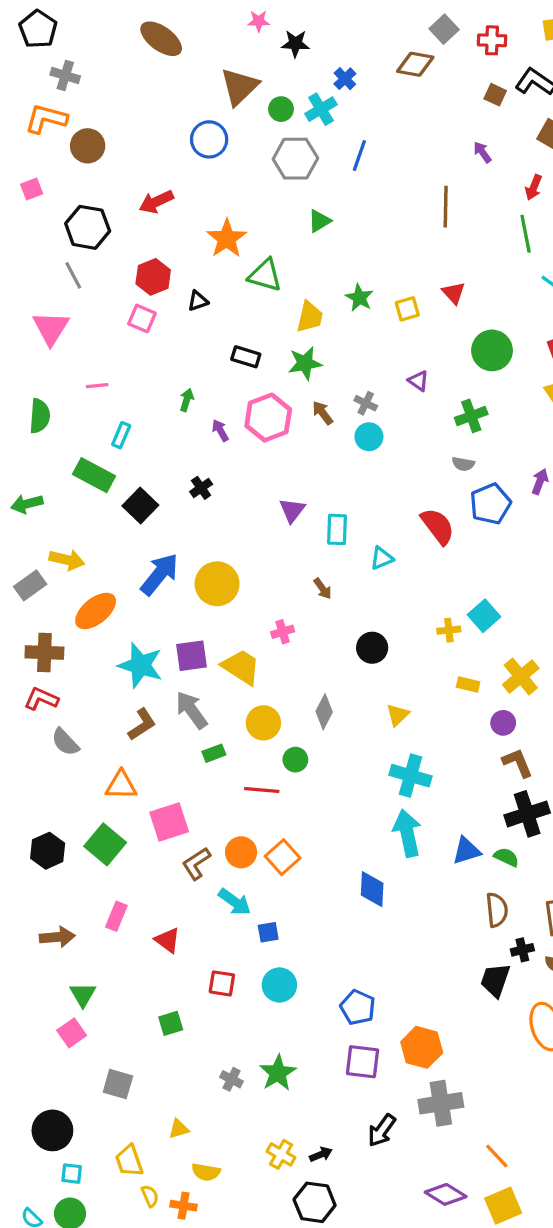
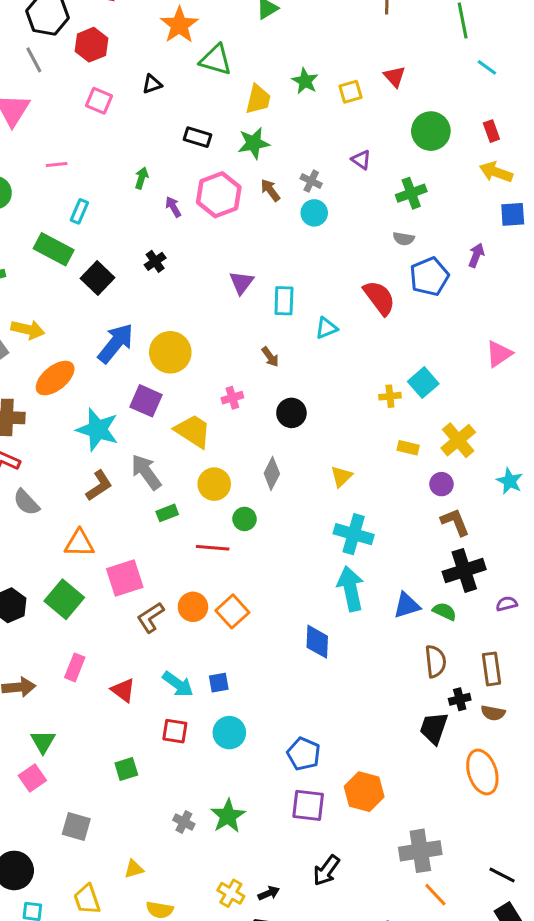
red hexagon: (153, 277) -> (91, 45), moved
black circle: (372, 648) -> (291, 413), moved
purple square: (191, 656) -> (146, 401), moved, turned 32
cyan arrow: (235, 902) -> (178, 684), moved
gray cross: (441, 1103) -> (420, 851), moved

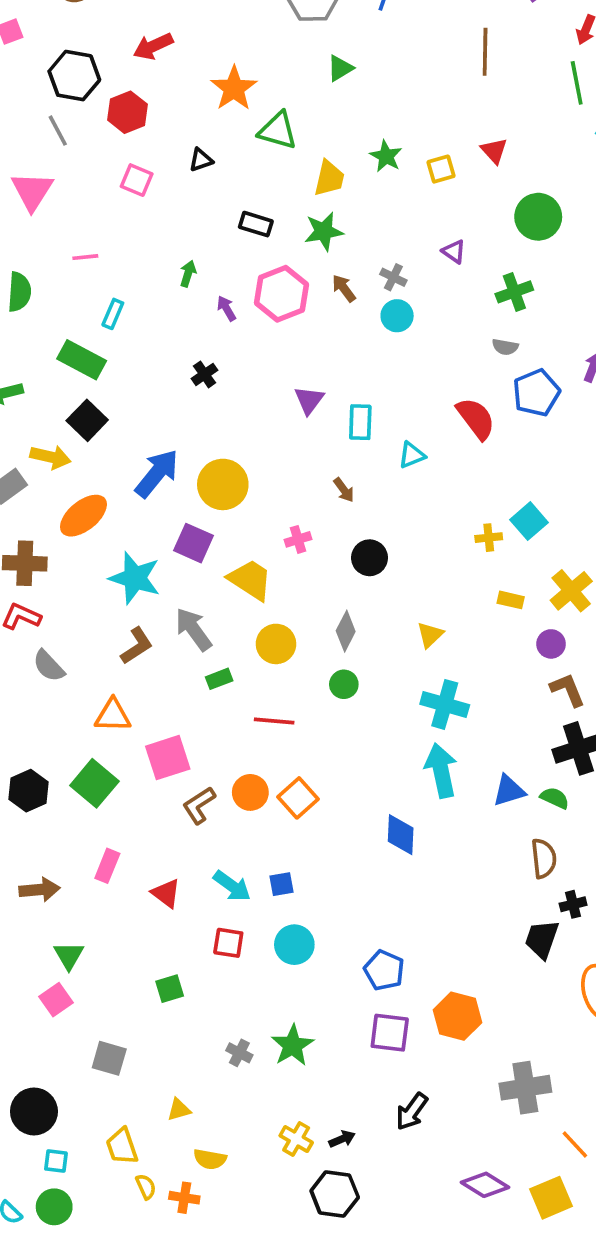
black square: (98, 278) -> (87, 420), moved
green circle: (244, 519) -> (344, 684), moved
orange line: (435, 895) -> (575, 1144), moved

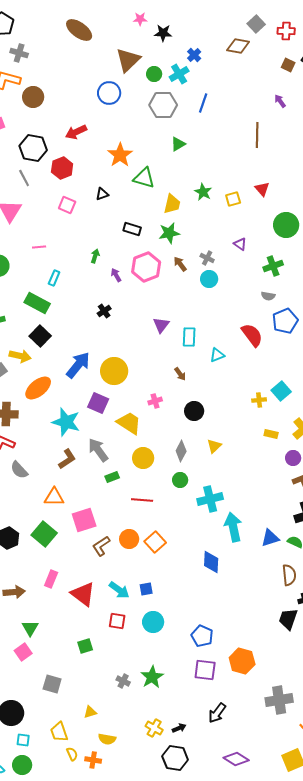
yellow triangle: (430, 635) -> (214, 446), moved
cyan cross: (445, 704) -> (210, 499), moved, turned -30
red triangle: (166, 893) -> (83, 594), size x1.5
purple diamond: (485, 1185) -> (236, 759), moved

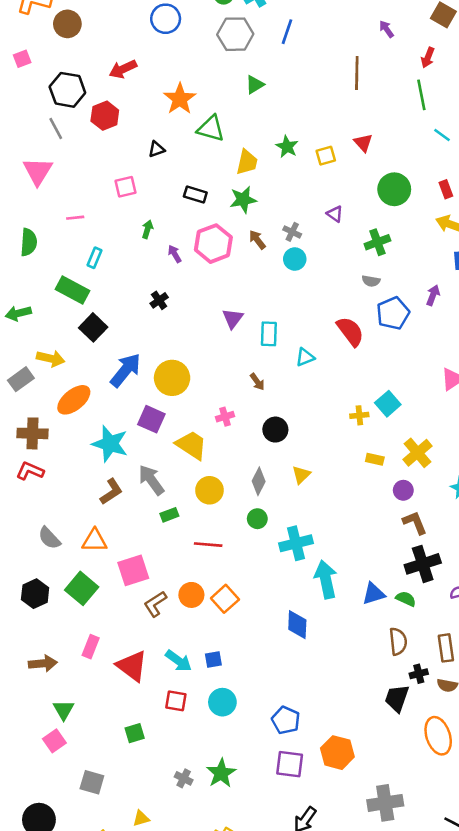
pink square: (67, 205) -> (126, 187), moved, turned -36
black square: (40, 336) -> (93, 327), moved
gray semicircle: (19, 470) -> (49, 538), moved

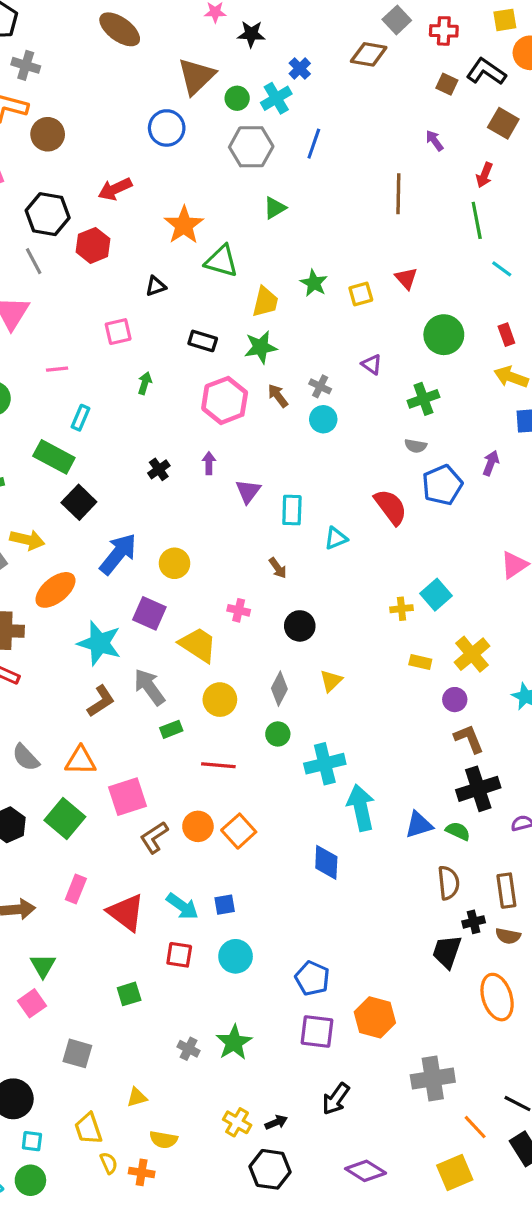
purple arrow: (175, 254) -> (209, 463), moved, turned 30
yellow circle: (172, 378) -> (174, 563), size x0.7
pink cross: (225, 417) -> (239, 610), turned 30

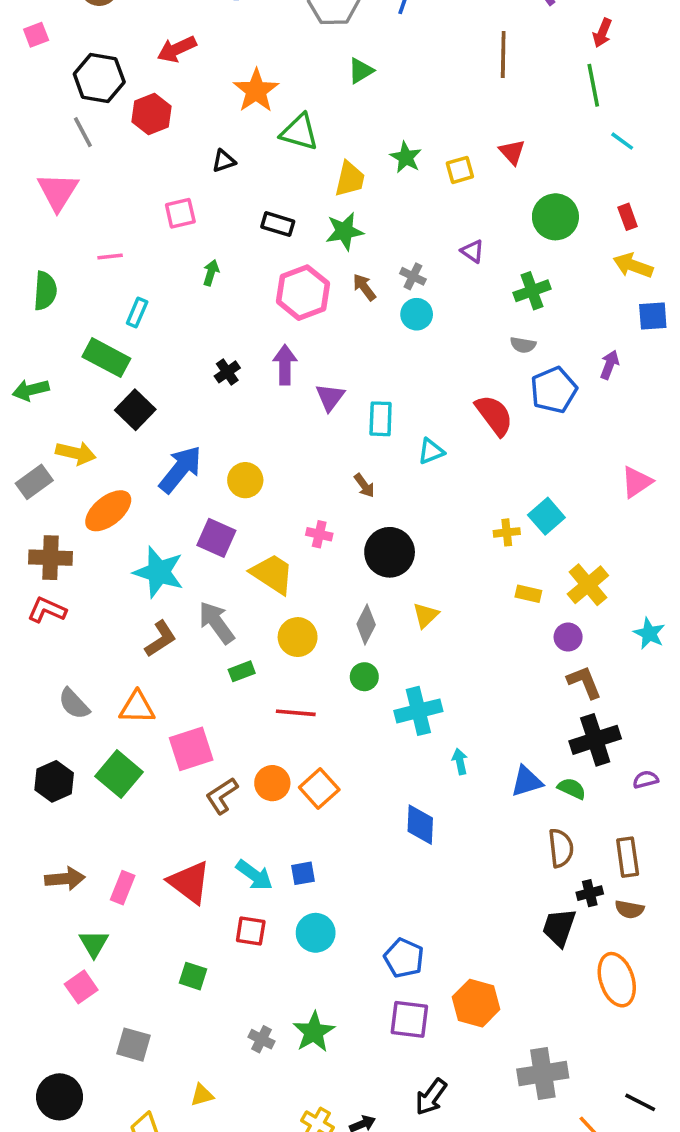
purple arrow: (209, 463) -> (285, 365), size x1.5
black circle: (300, 626) -> (390, 552), size x1.4
cyan arrow: (361, 808) -> (460, 761), size x0.5
pink rectangle: (76, 889) -> (123, 888), moved
green square: (129, 994) -> (193, 976), turned 35

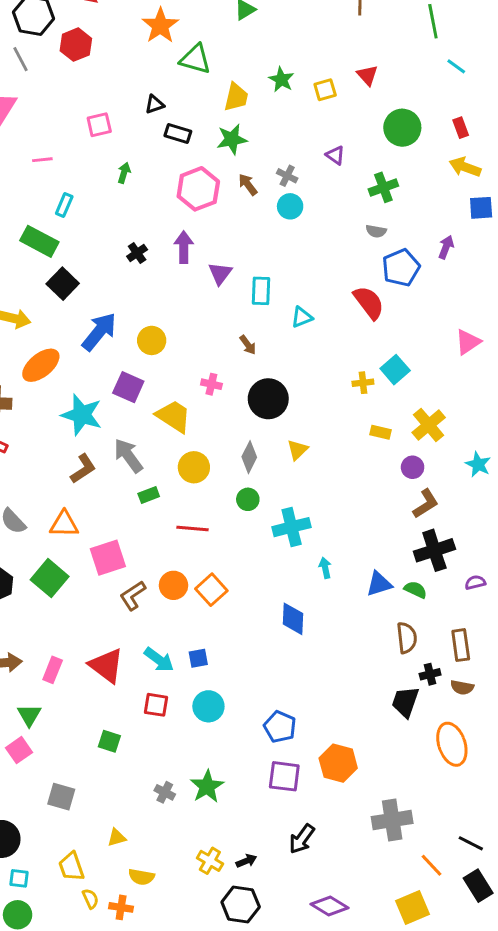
black triangle: (224, 161) -> (155, 104), moved
red semicircle: (494, 415) -> (369, 303), moved
brown L-shape: (584, 682) -> (426, 504), turned 80

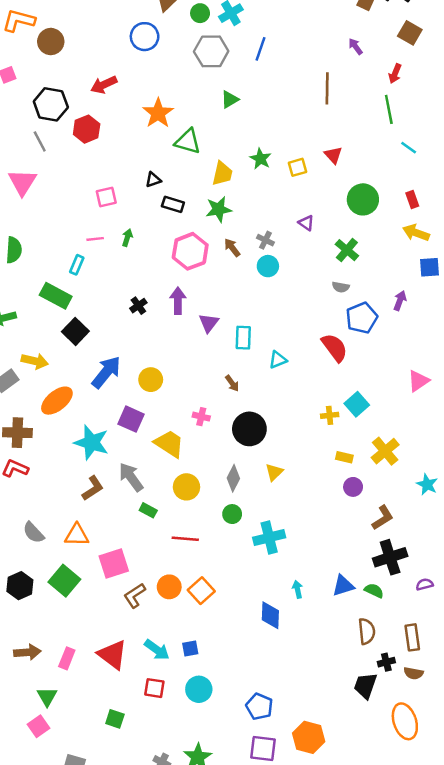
pink line: (42, 160) -> (95, 239), moved
green cross: (383, 187) -> (347, 250), turned -30
purple circle: (413, 467) -> (353, 487), moved
green rectangle: (149, 495) -> (148, 510), turned 49
cyan arrow: (325, 568) -> (298, 589), moved

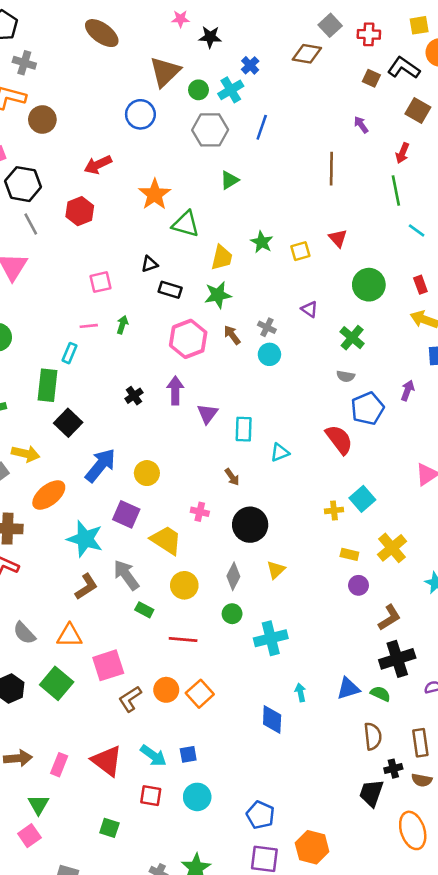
black hexagon: (51, 104) -> (23, 184), moved
green rectangle: (56, 296) -> (48, 385), turned 68

